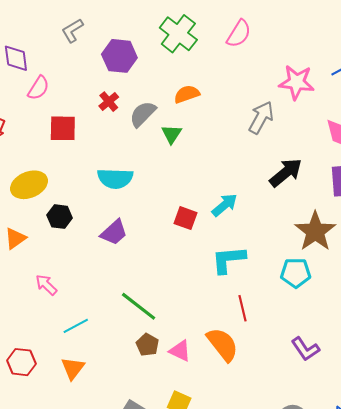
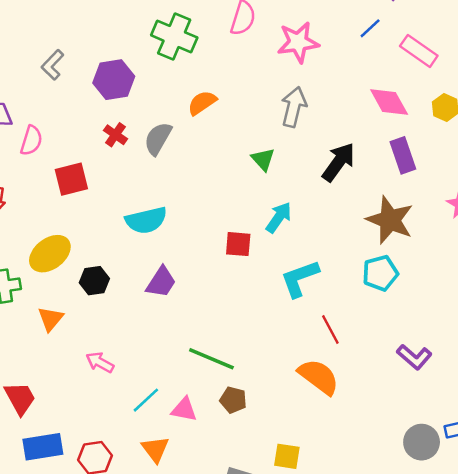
pink star: (297, 82) -> (298, 42), moved
green triangle: (172, 134) -> (263, 159), moved
pink triangle: (180, 351) -> (184, 409), moved

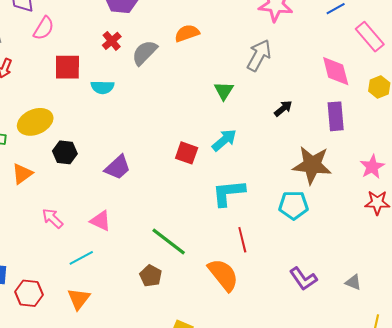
black arrow: (339, 162) -> (283, 108), size x0.6
cyan semicircle: (146, 220) -> (102, 87), moved, size x0.7
brown star: (390, 220) -> (312, 165), turned -30
green line: (211, 359) -> (169, 241), moved
pink triangle: (184, 409) -> (101, 221), moved

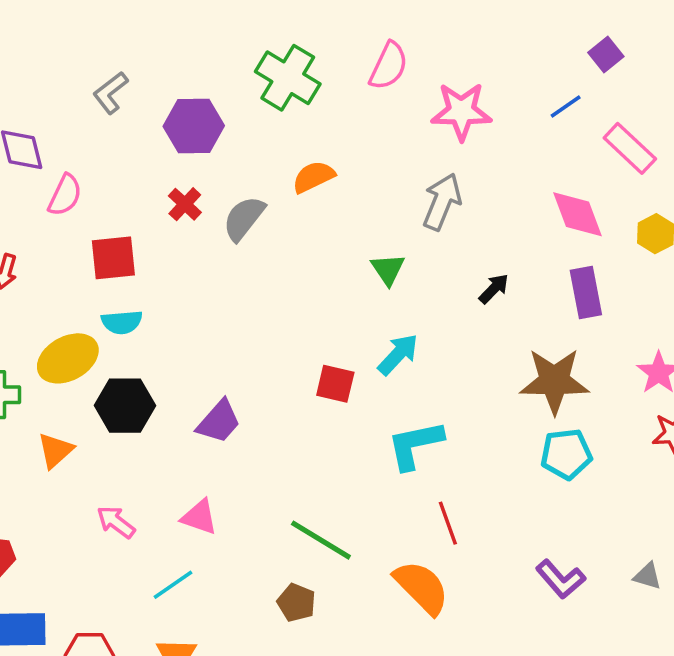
cyan semicircle: (102, 87) -> (122, 322), moved
black hexagon: (65, 152) -> (125, 406), size x1.4
cyan pentagon: (293, 205) -> (566, 454), moved

